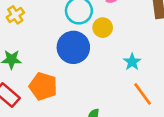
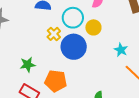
yellow cross: (15, 15) -> (54, 34), moved

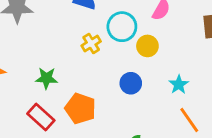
blue circle: (74, 47) -> (131, 83), moved, size x0.6

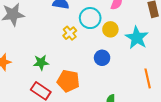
cyan star: (179, 84) -> (137, 38), moved, size x1.6
orange line: (189, 120) -> (148, 78), turned 30

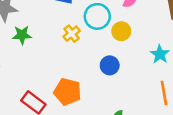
cyan star: (137, 38) -> (160, 54), moved, size x0.7
green star: (41, 62) -> (22, 35), moved

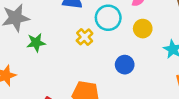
yellow circle: (121, 31) -> (143, 29), moved

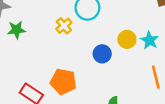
yellow circle: (143, 29) -> (127, 39), moved

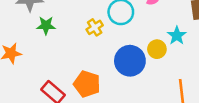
cyan star: (150, 40) -> (177, 36), moved
blue circle: (102, 54) -> (130, 61), size x1.6

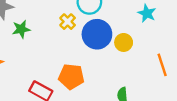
yellow circle: (157, 49) -> (124, 42), moved
blue circle: (130, 61) -> (97, 34), moved

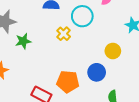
blue circle: (97, 34) -> (97, 72), moved, size x0.7

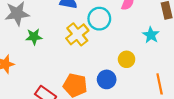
yellow cross: (64, 34) -> (77, 34), size x1.5

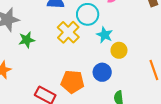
cyan star: (151, 35) -> (105, 35), moved

